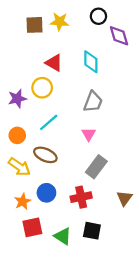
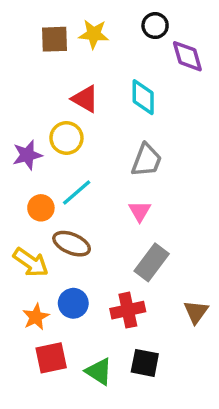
orange circle: (17, 135) -> (41, 208), moved

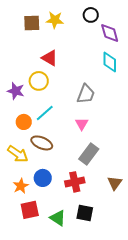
cyan diamond: (143, 97) -> (110, 62), moved
purple star: (27, 155) -> (16, 91), turned 30

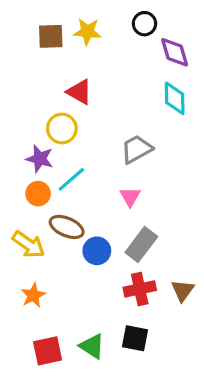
purple star: (16, 91) -> (40, 159), moved
gray trapezoid: (86, 94) -> (137, 149), turned -140
blue circle: (43, 178) -> (97, 251), moved
red cross: (75, 182) -> (140, 289), moved
red square: (30, 210) -> (48, 351), moved

